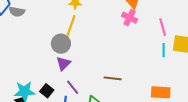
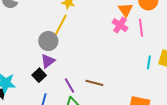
pink line: (163, 27) -> (141, 28), moved
purple line: (73, 87) -> (69, 85), moved
black square: (47, 91) -> (39, 75), moved

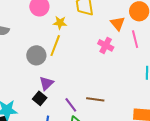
pink cross: (120, 25) -> (106, 45), moved
gray circle: (48, 41) -> (36, 55), moved

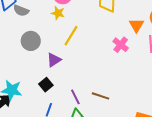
yellow star: (60, 23) -> (58, 13), moved
gray circle: (36, 55) -> (31, 41), moved
purple triangle: (46, 83) -> (54, 60), moved

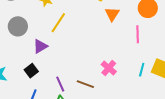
orange triangle: (136, 25) -> (112, 14), moved
pink cross: (121, 45) -> (109, 68), moved

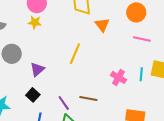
yellow line: (58, 23) -> (75, 54), moved
pink line: (138, 34) -> (142, 39), moved, turned -66
pink cross: (109, 68) -> (118, 77), moved

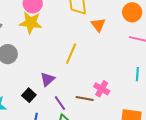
yellow star: (35, 22) -> (31, 23), size x1.6
purple triangle: (37, 69) -> (47, 79), moved
pink cross: (118, 77) -> (102, 89), moved

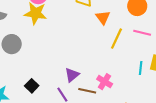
yellow line: (71, 54) -> (117, 39), moved
purple triangle: (47, 79) -> (72, 75), moved

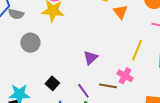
yellow line: (117, 39) -> (137, 50), moved
purple triangle: (72, 75) -> (91, 58), moved

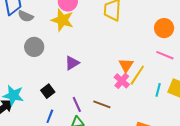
orange triangle: (120, 12) -> (126, 65), moved
purple triangle: (91, 58) -> (72, 63), moved
pink cross: (125, 76) -> (122, 81), moved

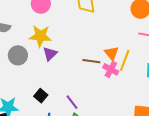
yellow star: (62, 20) -> (40, 36), moved
purple triangle: (72, 63) -> (50, 54), moved
brown line: (102, 104) -> (91, 61), moved

